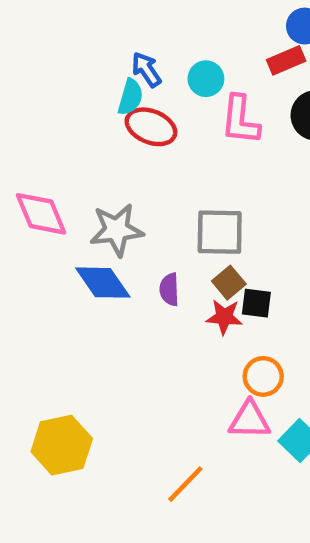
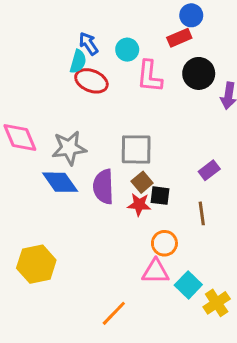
purple semicircle: (169, 289) -> (103, 187), size x1.6
yellow hexagon: (62, 445) -> (36, 264), moved

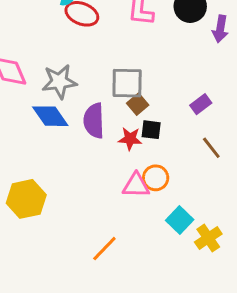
brown square: (142, 182) -> (138, 104), moved
brown line: (202, 213) -> (211, 148), moved, turned -30
pink triangle: (156, 272) -> (136, 185), moved

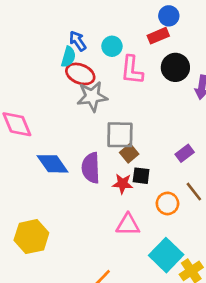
gray star: (59, 82) -> (92, 96), moved
orange circle: (156, 178) -> (167, 203), moved
cyan square: (180, 220) -> (166, 255), size x1.4

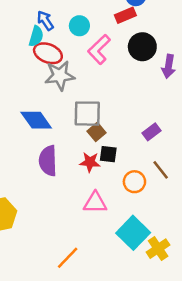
pink L-shape: (132, 70) -> (99, 49), turned 40
blue diamond: (53, 164) -> (36, 120), moved
purple semicircle: (91, 168) -> (48, 161), moved

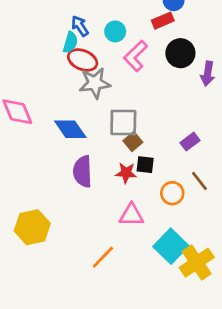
yellow cross: (158, 249) -> (197, 263), size x1.4
orange line: (68, 258) -> (103, 257), moved

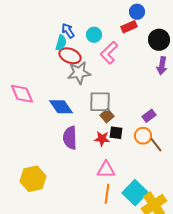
black circle: (180, 53) -> (159, 40), moved
orange circle: (172, 193) -> (143, 136), moved
orange line: (103, 257) -> (107, 194), moved, turned -36

